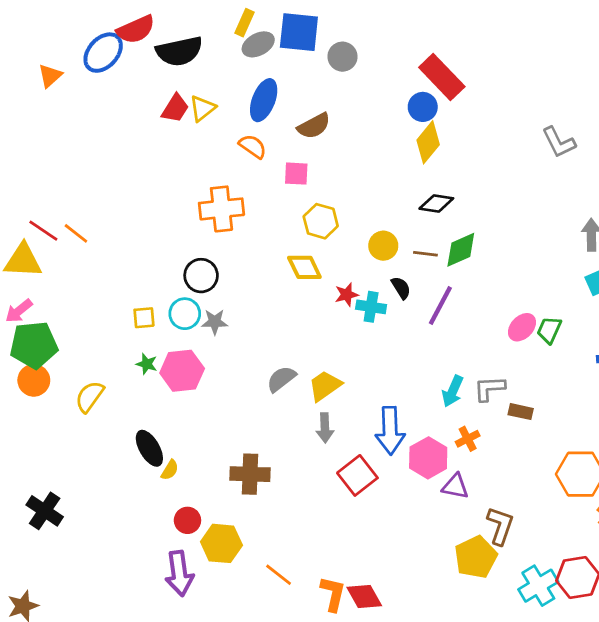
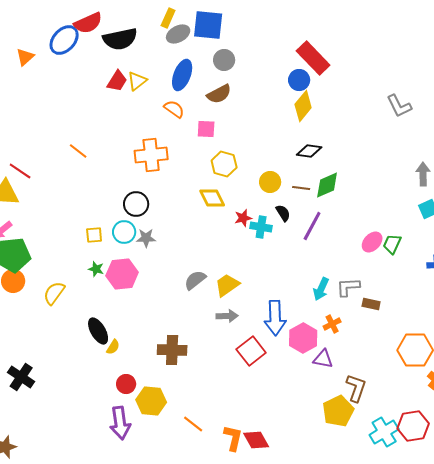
gray circle: (342, 57) -> (224, 60), moved
orange line: (76, 233) -> (78, 151), moved
gray arrow: (325, 428) -> (227, 316), turned -90

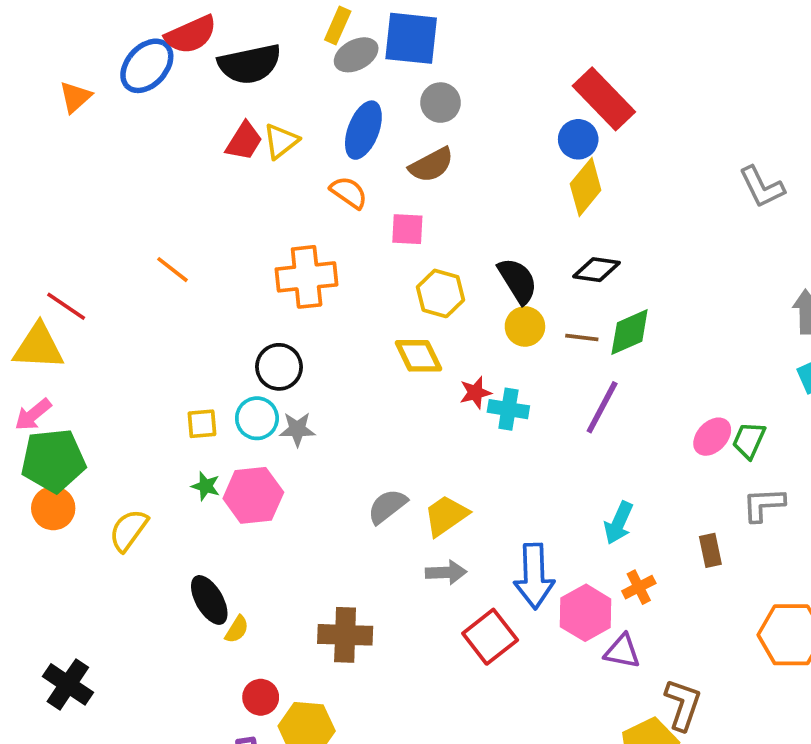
black semicircle: (283, 213) -> (518, 281), moved, size x1.5
gray L-shape: (348, 287) -> (764, 505), moved
brown rectangle: (371, 304) -> (710, 550), turned 66

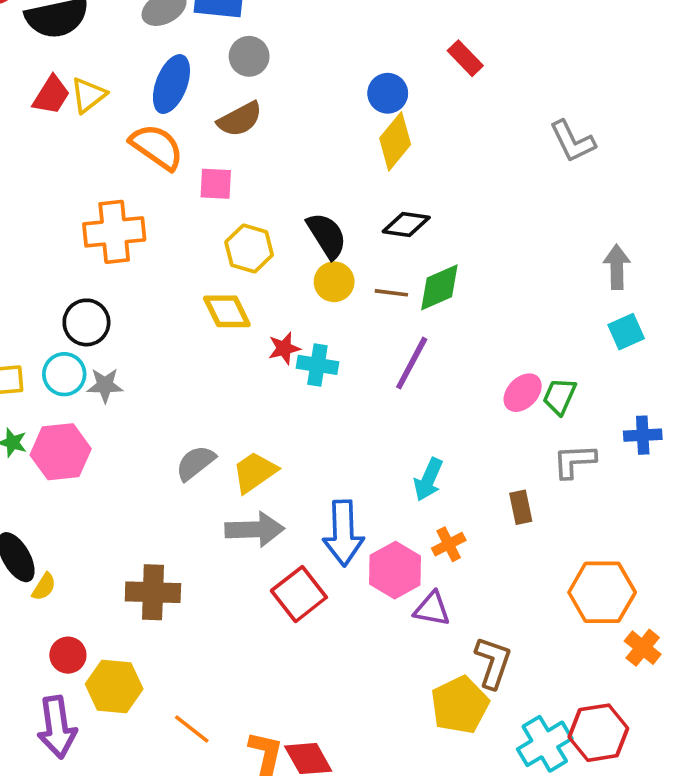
red rectangle: (604, 99) -> (465, 58), moved, size x0.6
orange semicircle: (349, 192) -> (157, 147), size x1.4
gray arrow: (446, 572) -> (255, 529), size x1.4

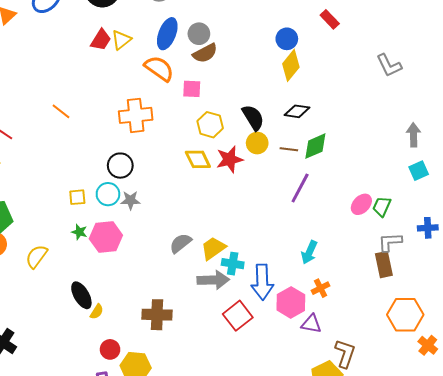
gray circle: (249, 56) -> (199, 34), moved
red star: (284, 348) -> (230, 159), moved, size x1.5
cyan cross: (317, 365) -> (233, 264), moved
brown rectangle: (521, 507) -> (384, 265), moved, size x1.4

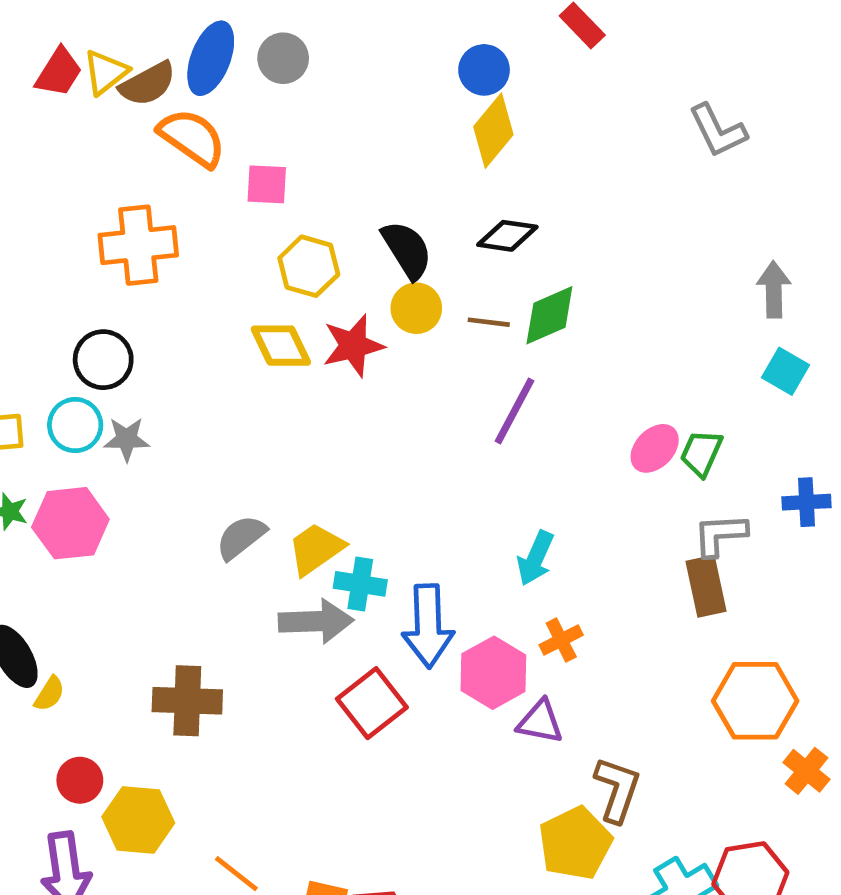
brown semicircle: (205, 53) -> (148, 84), moved
cyan square: (419, 171) -> (785, 371), turned -36

